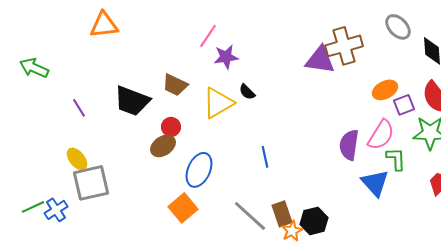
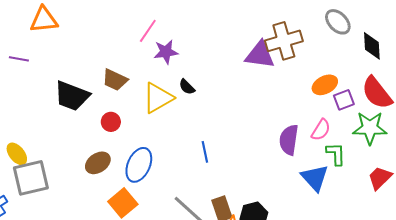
purple line: (79, 108) -> (19, 59), moved, turned -48
pink semicircle: (381, 135) -> (321, 130), size x0.7
brown ellipse: (163, 146) -> (98, 163), moved

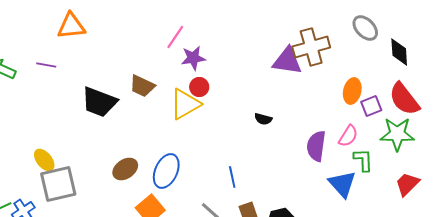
orange ellipse: (325, 85) -> (352, 91), turned -50
black semicircle: (187, 87) -> (263, 119), moved, turned -30
red circle: (111, 122) -> (199, 87), moved
blue line: (205, 152) -> (232, 177), moved

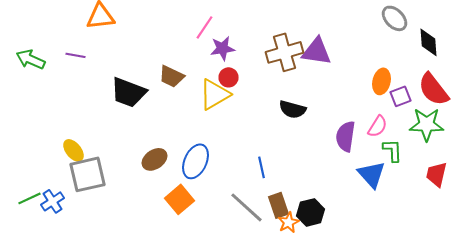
brown cross: (311, 47) -> (284, 52), moved
black semicircle: (263, 119) -> (292, 109), size x1.5
red trapezoid: (407, 184) -> (436, 174), turned -32

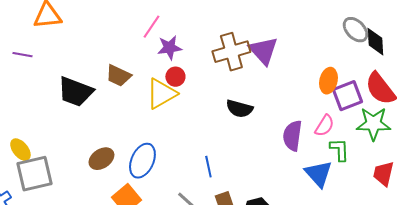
gray ellipse: (394, 18) -> (355, 30), moved
purple triangle: (316, 51) -> (263, 51), turned 40
purple square: (400, 96) -> (347, 96), size x1.4

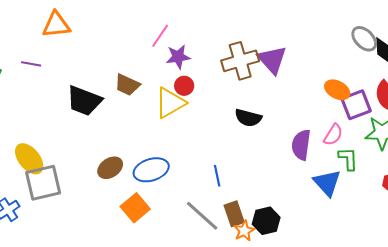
orange ellipse: (328, 81) -> (337, 90), turned -75
yellow ellipse: (20, 150) -> (29, 159), size x1.4
blue ellipse: (142, 161) -> (151, 170), turned 48

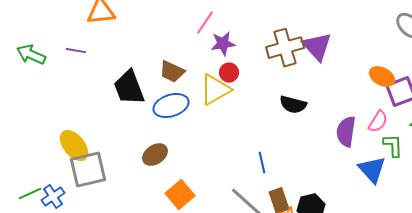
black trapezoid: (84, 101) -> (129, 88), turned 48
blue ellipse: (151, 170) -> (171, 106), moved

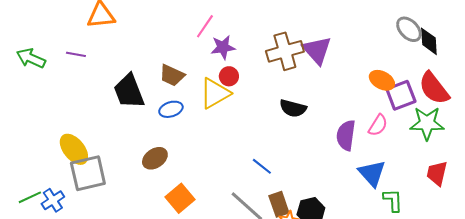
blue ellipse: (171, 106) -> (171, 109), size x0.7
green L-shape: (393, 146) -> (393, 200), moved
blue line: (262, 163) -> (262, 166), turned -40

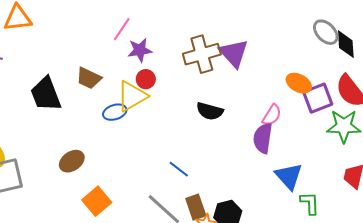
blue ellipse: (171, 109) -> (115, 112), moved
pink semicircle: (378, 125) -> (272, 115), moved

